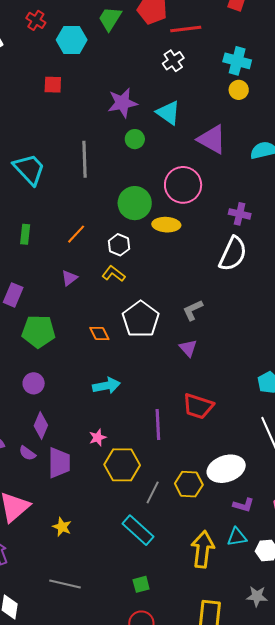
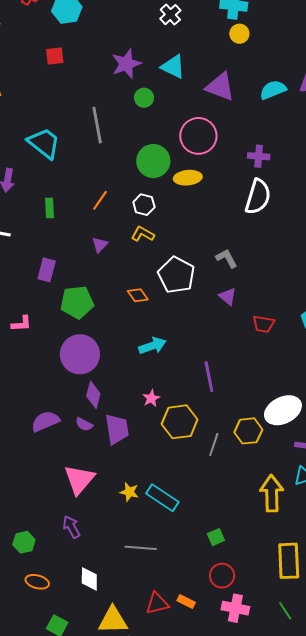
gray L-shape: (193, 310) -> (227, 258), turned 95
purple circle: (34, 383) -> (80, 354), size x1.8
red trapezoid: (198, 406) -> (264, 324), moved, size x0.7
cyan rectangle: (138, 530) -> (162, 498), moved

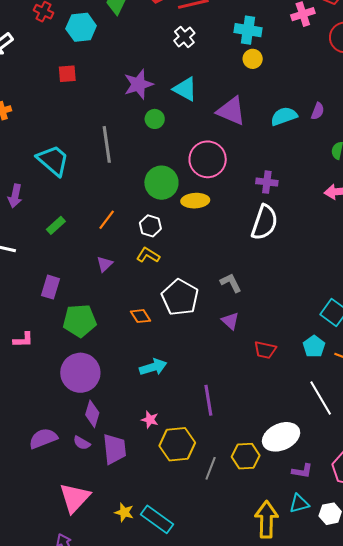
green rectangle: (50, 208) -> (56, 225), turned 48
pink star: (151, 398) -> (150, 420), turned -30

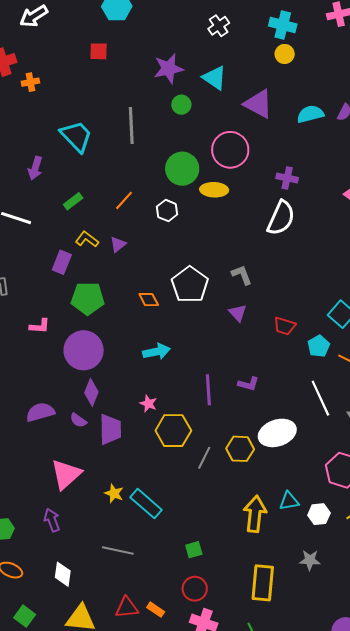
yellow L-shape: (148, 255) -> (87, 239), moved
pink L-shape: (23, 340) -> (40, 326), moved
red trapezoid: (265, 350) -> (285, 326), moved
purple L-shape: (302, 471) -> (248, 384), moved

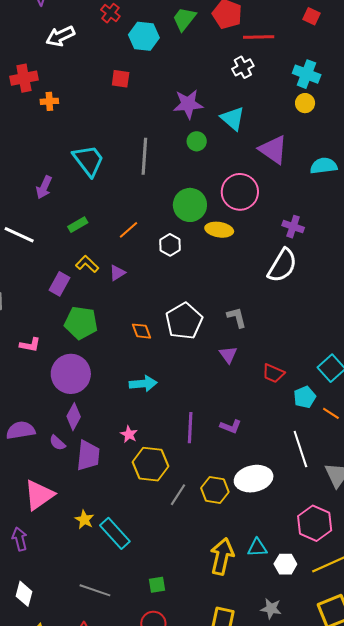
gray line: (118, 550) -> (95, 590), moved

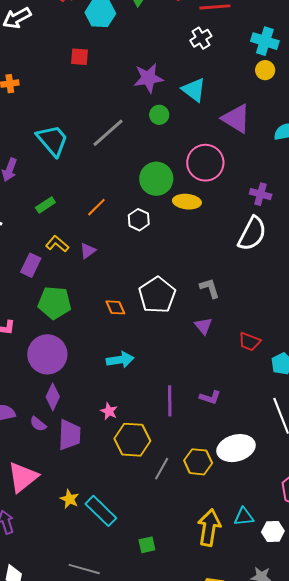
gray line: (144, 156) -> (108, 133), turned 48
green square: (157, 585) -> (147, 545), moved

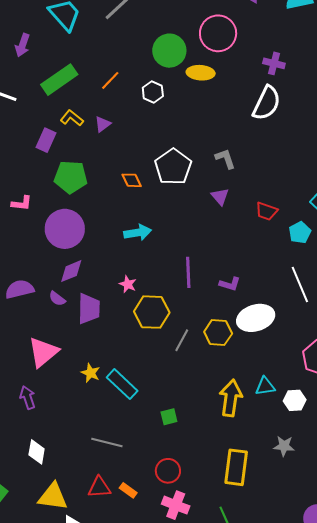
green rectangle: (45, 205) -> (59, 80), size x1.8
purple diamond: (53, 397) -> (71, 271), turned 44
purple L-shape: (210, 397) -> (230, 284), moved

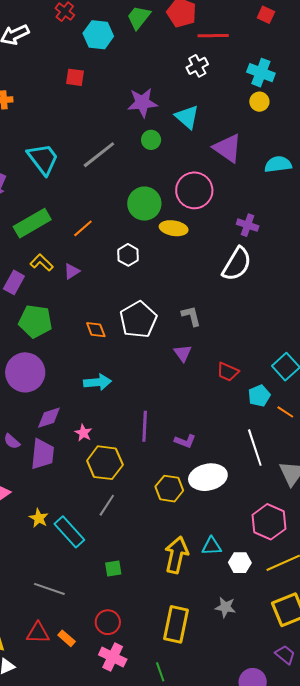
white hexagon: (153, 92) -> (128, 255), moved
purple diamond: (71, 271) -> (49, 418), moved
gray line: (182, 340) -> (107, 505), moved

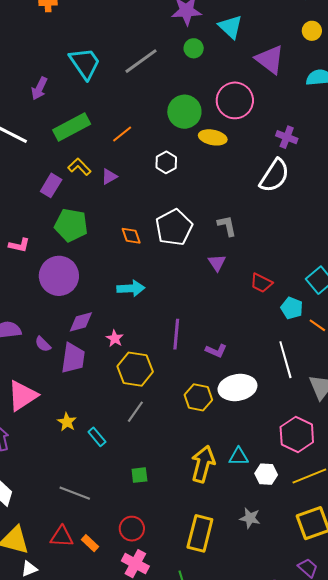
yellow circle: (259, 102) -> (312, 31), moved
cyan pentagon: (259, 396) -> (292, 308), turned -30
cyan rectangle: (69, 532) -> (97, 437), size x0.6

